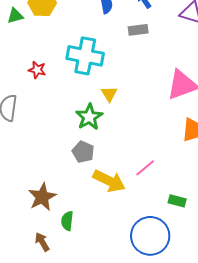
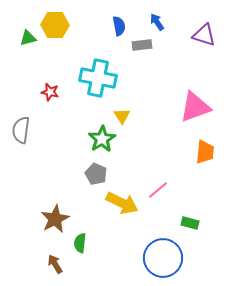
gray rectangle: (138, 30) -> (142, 45), moved

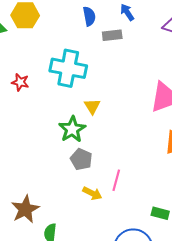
gray pentagon: (96, 174) -> (81, 159), moved
pink line: (158, 190) -> (116, 180), moved, turned -35
yellow arrow: (122, 203) -> (92, 193), size x0.6

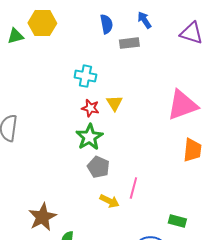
cyan cross: (68, 68) -> (85, 76), size x0.6
red star: (20, 82) -> (90, 108), moved
yellow triangle: (92, 106) -> (114, 103), moved

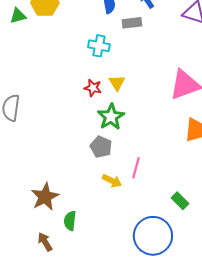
cyan cross: (85, 76) -> (99, 46), moved
green star: (89, 137) -> (111, 117), moved
green rectangle: (177, 221) -> (180, 201), turned 30

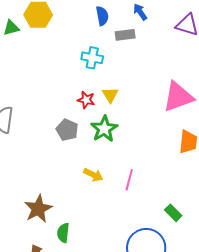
gray pentagon: (101, 147) -> (67, 130), moved
yellow arrow: (112, 181) -> (93, 175), moved

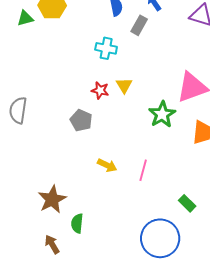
gray rectangle: (125, 35) -> (139, 25), turned -54
green star: (104, 129) -> (162, 114), moved

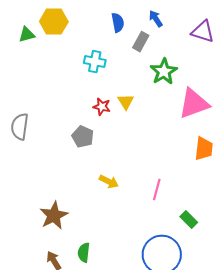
cyan cross: (106, 48) -> (95, 62), moved
green star: (162, 114) -> (164, 72), moved
pink line: (143, 170) -> (157, 190), moved
green semicircle: (77, 223) -> (84, 253), moved

